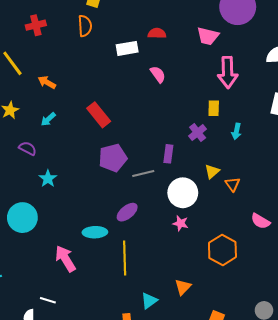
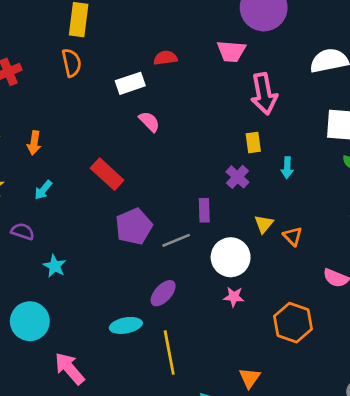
pink semicircle: (158, 74) -> (149, 122), moved
orange arrow: (47, 82) -> (34, 143), turned -102
pink arrow: (65, 259) -> (70, 368), moved

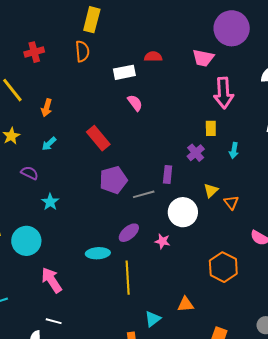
pink star: (234, 297) -> (162, 241), moved
orange triangle: (250, 378) -> (186, 304), turned 42

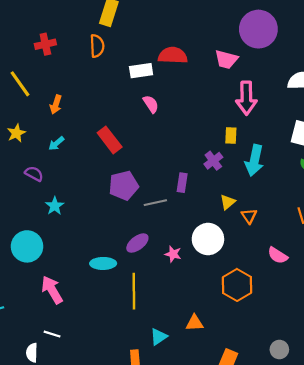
red semicircle: (153, 57) -> (173, 55), size x1.5
cyan arrow: (234, 151) -> (254, 160), size x1.8
white circle: (183, 212) -> (208, 239), moved

